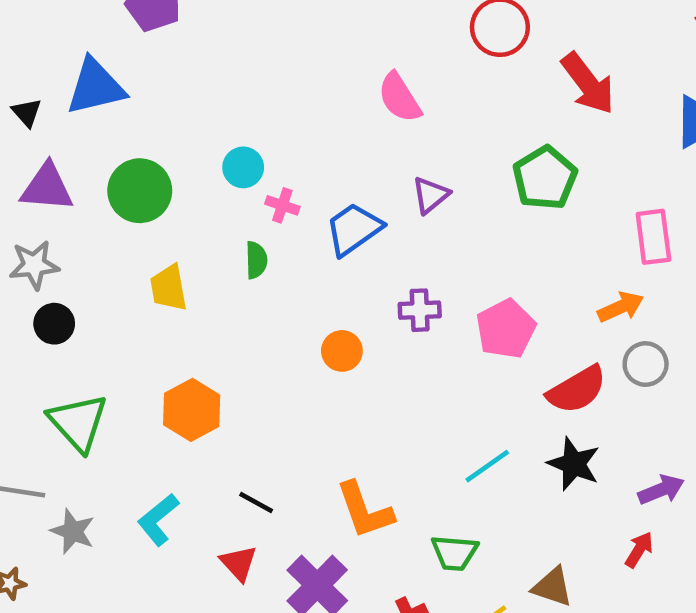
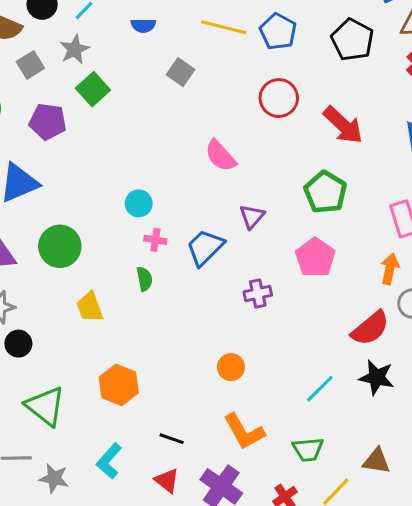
cyan circle: (243, 167) -> (139, 203), moved
orange arrow: (621, 307) -> (390, 269), turned -44
pink pentagon: (506, 329) -> (315, 257), moved
orange circle: (342, 351) -> (231, 367), moved

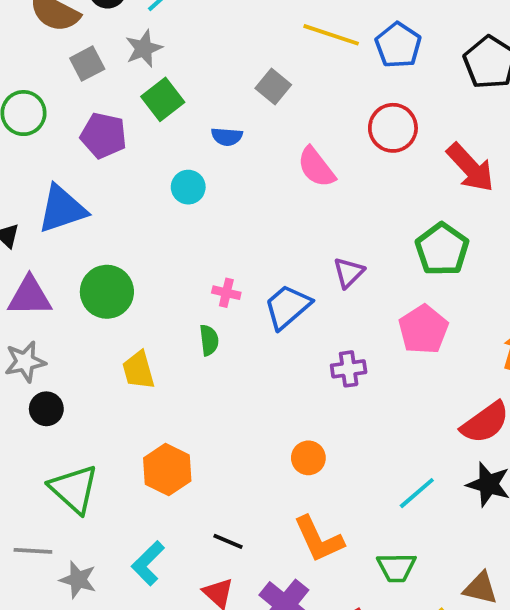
blue semicircle: (143, 25) -> (227, 137), moved
pink semicircle: (221, 156) -> (316, 167), moved
cyan circle: (139, 203) -> (188, 187), moved

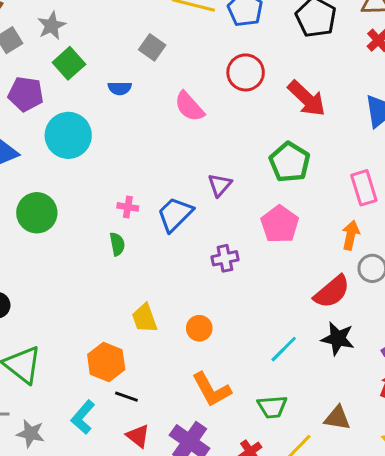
cyan circle: (188, 187) -> (68, 135), moved, size x1.8
yellow trapezoid: (138, 370) -> (145, 318), moved
orange hexagon: (167, 470) -> (106, 362), moved
black line: (228, 541) -> (126, 397), moved

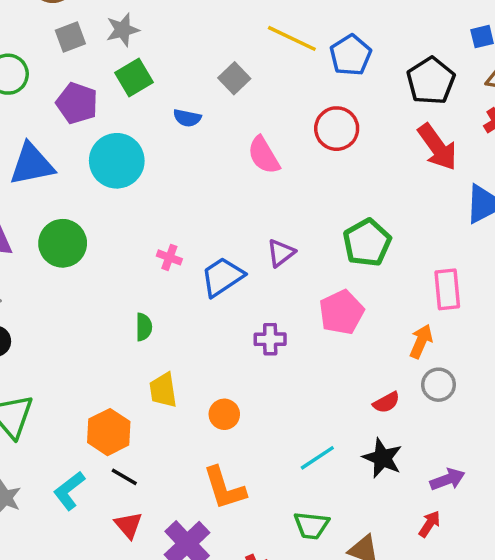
red arrow: (307, 98) -> (437, 147), moved
green semicircle: (117, 244) -> (144, 327), moved
red semicircle: (332, 292) -> (386, 402), size x0.6
green trapezoid: (272, 407) -> (311, 525), moved

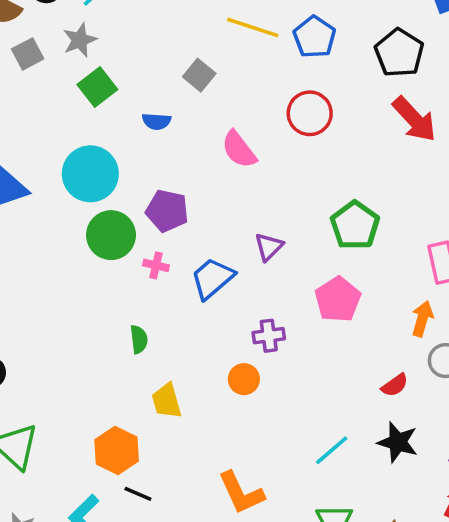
purple pentagon: (77, 103) -> (167, 211), moved
green circle: (63, 243) -> (111, 235), moved
orange circle: (224, 414) -> (244, 379), moved

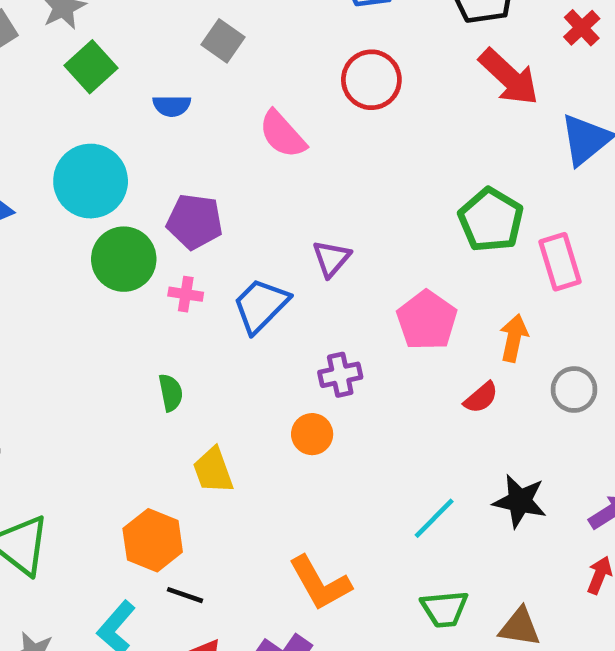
green pentagon: (355, 225) -> (491, 220), moved
orange arrow: (422, 319) -> (514, 338), moved
red semicircle: (395, 385) -> (481, 398), moved

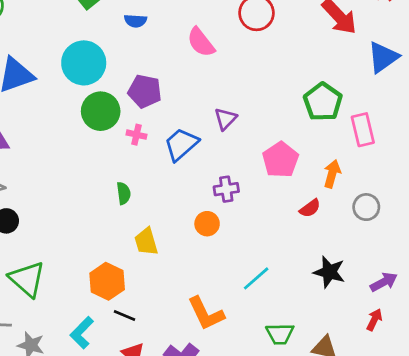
cyan line: (434, 518) -> (256, 278), moved

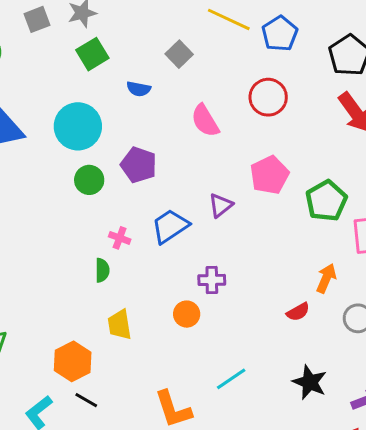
green circle: (101, 111) -> (89, 180), size x0.7
pink cross: (136, 135) -> (120, 238), moved
pink pentagon: (280, 160) -> (270, 175), moved

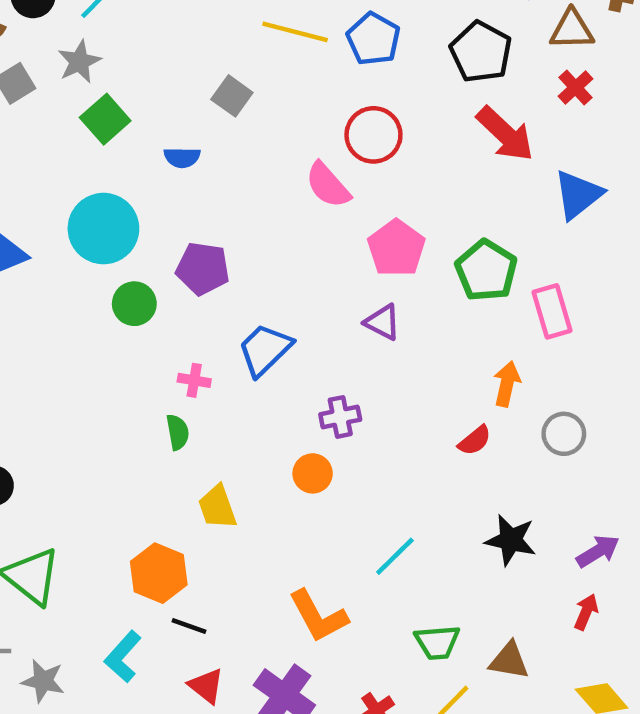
pink semicircle: (205, 121) -> (328, 185), moved
purple triangle: (221, 205) -> (383, 322), moved, turned -44

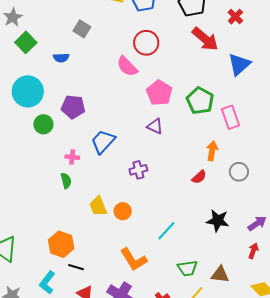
orange circle: (313, 473) -> (123, 211), moved
yellow trapezoid: (217, 507) -> (98, 206), moved

